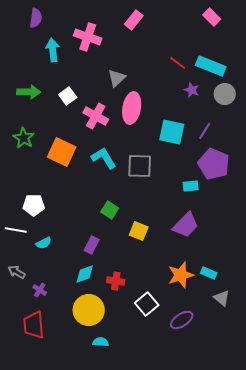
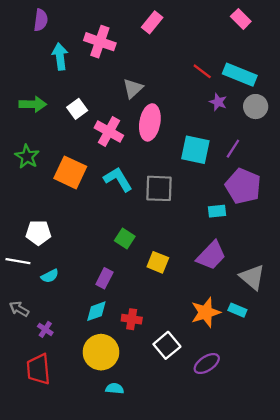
gray triangle: (222, 298) -> (252, 277), moved, size x1.4

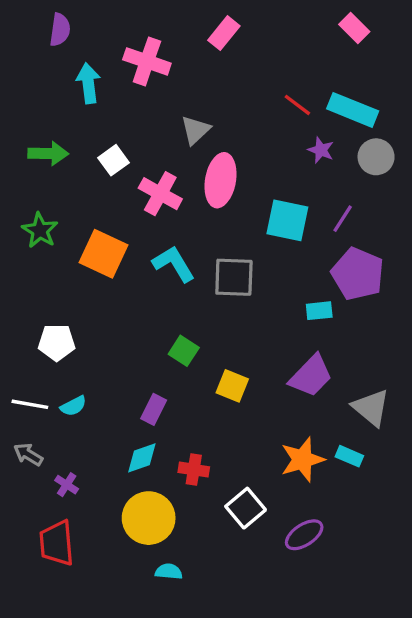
white line: (18, 261) -> (30, 404), moved

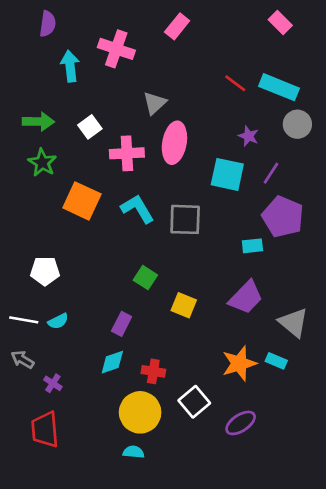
purple star: (321, 150) -> (248, 136), moved
pink cross: (160, 194) -> (127, 153), turned -32
green star: (40, 230) -> (42, 163), moved
yellow circle: (149, 518) -> (140, 412), moved

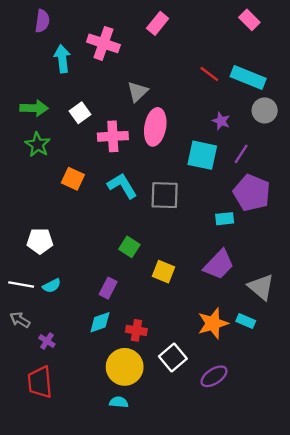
orange square: (82, 201) -> (73, 179), size x0.7

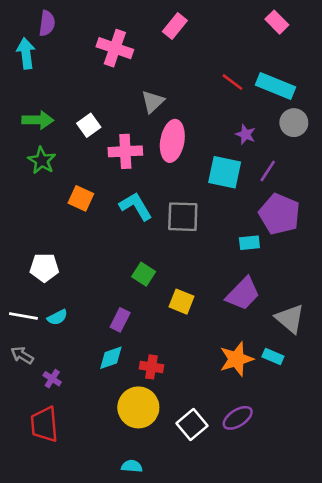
cyan arrow: (62, 59) -> (26, 53), moved
white square: (173, 357) -> (192, 424), moved
cyan semicircle: (119, 402) -> (132, 466), moved

